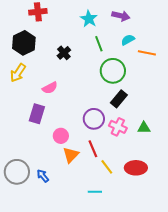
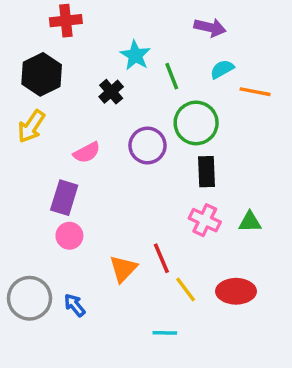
cyan star: (89, 19) -> (135, 55), moved
black rectangle: (119, 99) -> (206, 172), turned -42
purple circle: (94, 119) -> (147, 146), moved
pink circle: (61, 136) -> (69, 236), moved

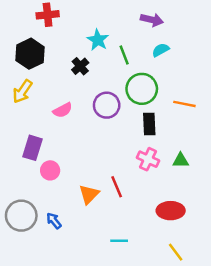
orange line: (255, 92) -> (184, 104), moved
purple rectangle: (64, 198) -> (33, 148), moved
yellow line: (186, 290) -> (176, 252), moved

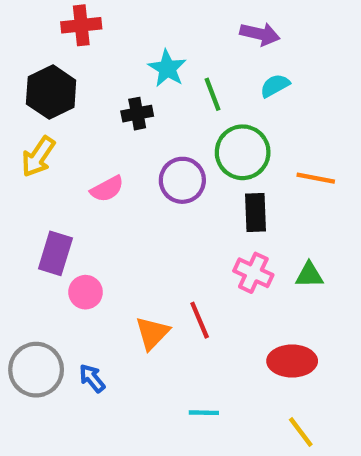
black cross: (80, 66) -> (137, 114), turned 30

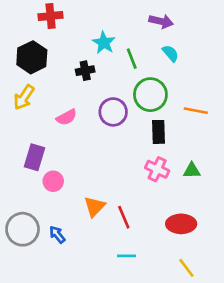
cyan semicircle: (275, 86) -> (170, 53), turned 78
red line: (200, 320) -> (124, 217), moved

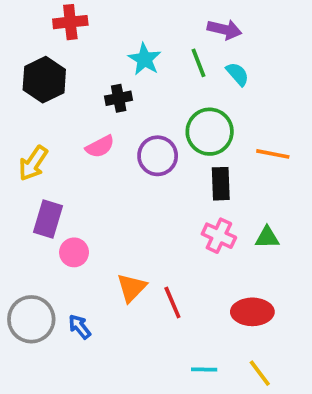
green line: (132, 59) -> (198, 63), moved
yellow arrow: (24, 97) -> (33, 163), moved
pink semicircle: (67, 117) -> (100, 147), moved
cyan line: (126, 256) -> (204, 369), moved

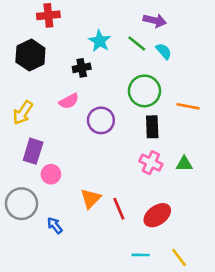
green line: (198, 63) -> (137, 44), turned -30
purple circle: (158, 156) -> (101, 120), moved
red ellipse: (252, 312) -> (157, 215), moved, turned -36
gray circle: (31, 319) -> (21, 204), moved

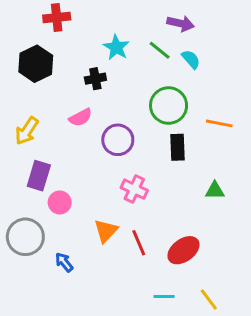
pink cross: (151, 163) -> (134, 189), moved

